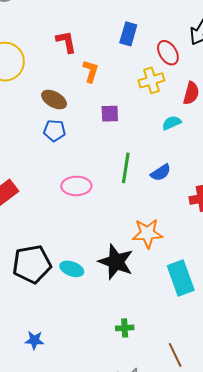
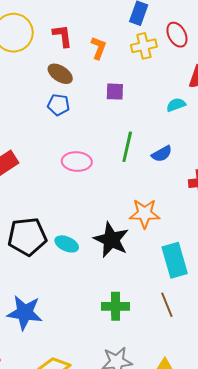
red L-shape: (66, 42) -> (62, 36), moved
yellow cross: (151, 80) -> (144, 46), moved
green cross: (125, 328) -> (116, 306), size x1.5
blue star: (34, 340) -> (25, 313), size x1.8
brown line: (175, 355) -> (167, 305), moved

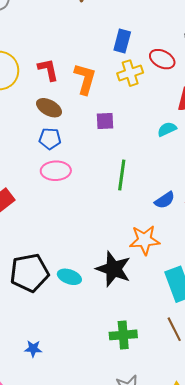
red ellipse: (177, 35) -> (162, 59), turned -30
orange L-shape: (99, 48) -> (85, 79), size x1.4
blue semicircle: (162, 154) -> (165, 200), moved
pink ellipse: (77, 162) -> (56, 171), moved
blue star: (25, 313) -> (33, 349), size x0.5

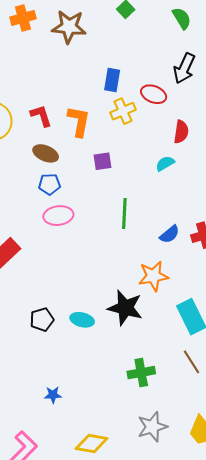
black pentagon: (29, 273) -> (42, 319), size x0.6

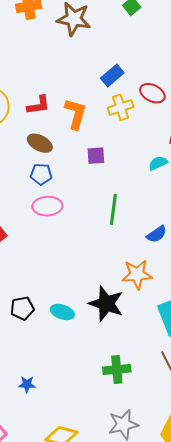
blue rectangle: (112, 80) -> (112, 76), turned 35
red L-shape: (41, 116) -> (39, 105), turned 95

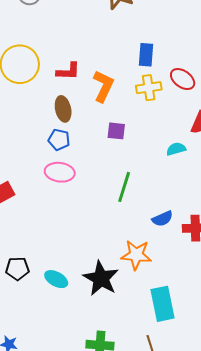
blue rectangle: (112, 76) -> (146, 55), turned -55
brown ellipse: (40, 143) -> (63, 109), turned 40

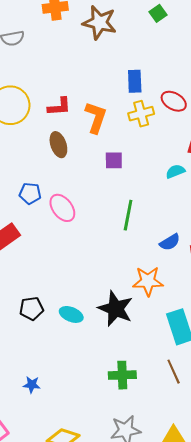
blue pentagon: (59, 140) -> (30, 193), moved
pink ellipse: (60, 172) -> (62, 208), turned 52

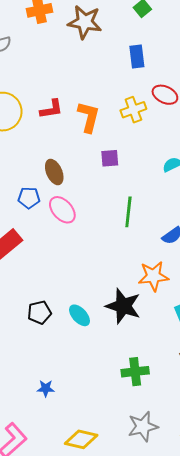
blue rectangle: (135, 81) -> (137, 57), moved
brown ellipse: (58, 145) -> (54, 172), moved
cyan ellipse: (71, 314) -> (79, 315), turned 30

